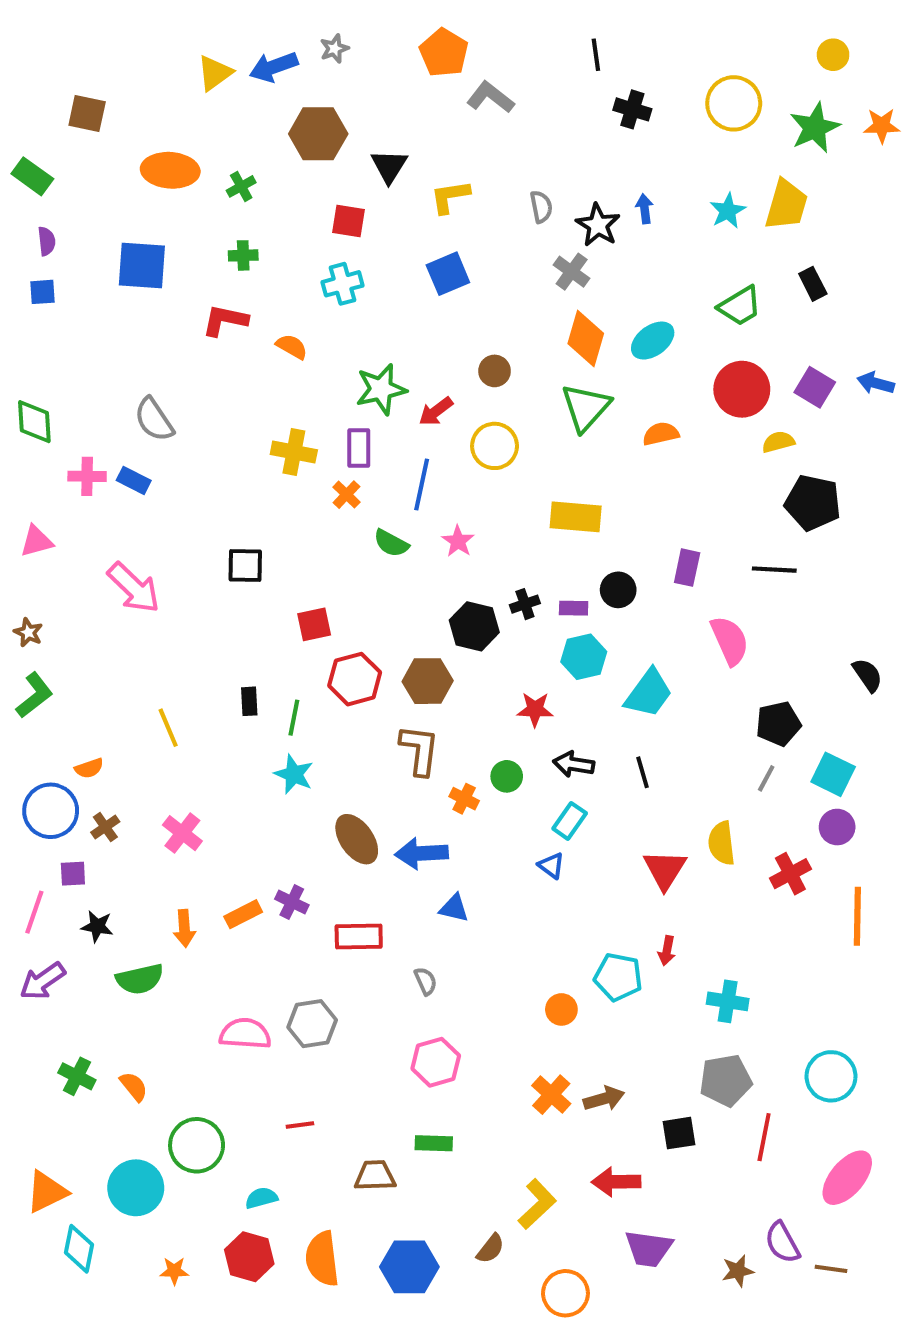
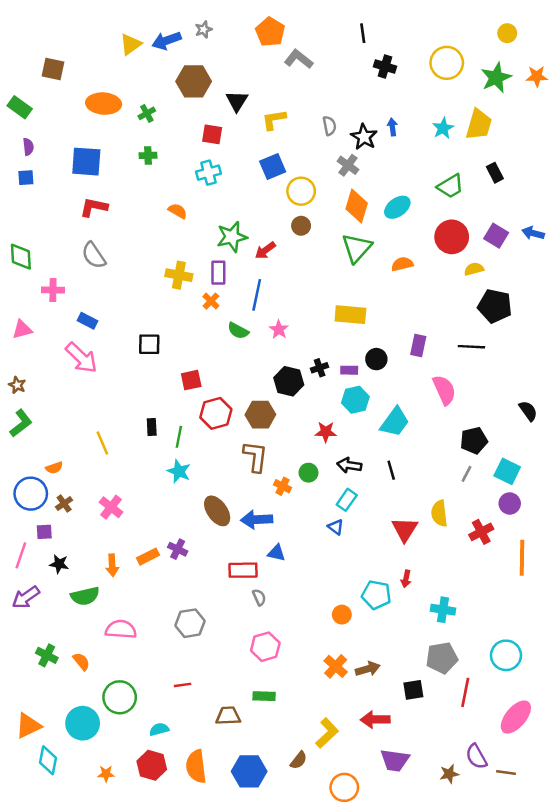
red L-shape: (225, 320) -> (94, 207), moved
yellow circle: (495, 446) -> (301, 191), moved
blue rectangle: (134, 480) -> (88, 321), moved
red rectangle: (359, 936) -> (243, 570), moved
pink semicircle: (245, 1034) -> (121, 629), moved

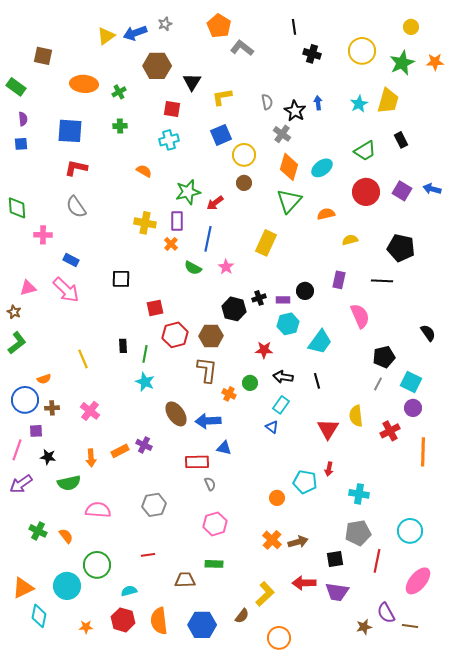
yellow semicircle: (474, 269) -> (350, 240), moved
yellow rectangle: (350, 315) -> (266, 243), moved, turned -70
pink triangle: (22, 329) -> (28, 288), moved
brown cross: (64, 503) -> (52, 408), turned 32
purple trapezoid: (395, 760) -> (337, 592), moved

